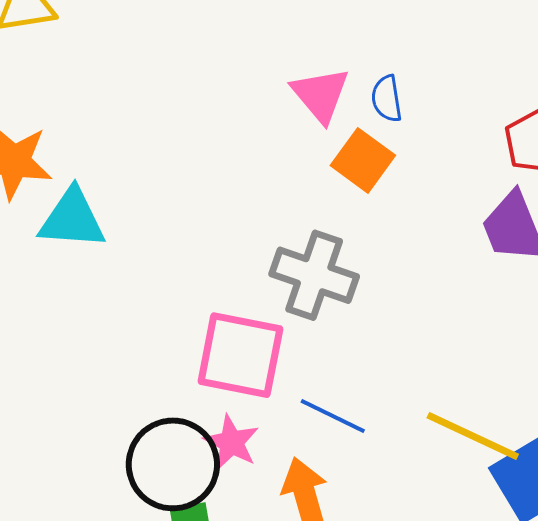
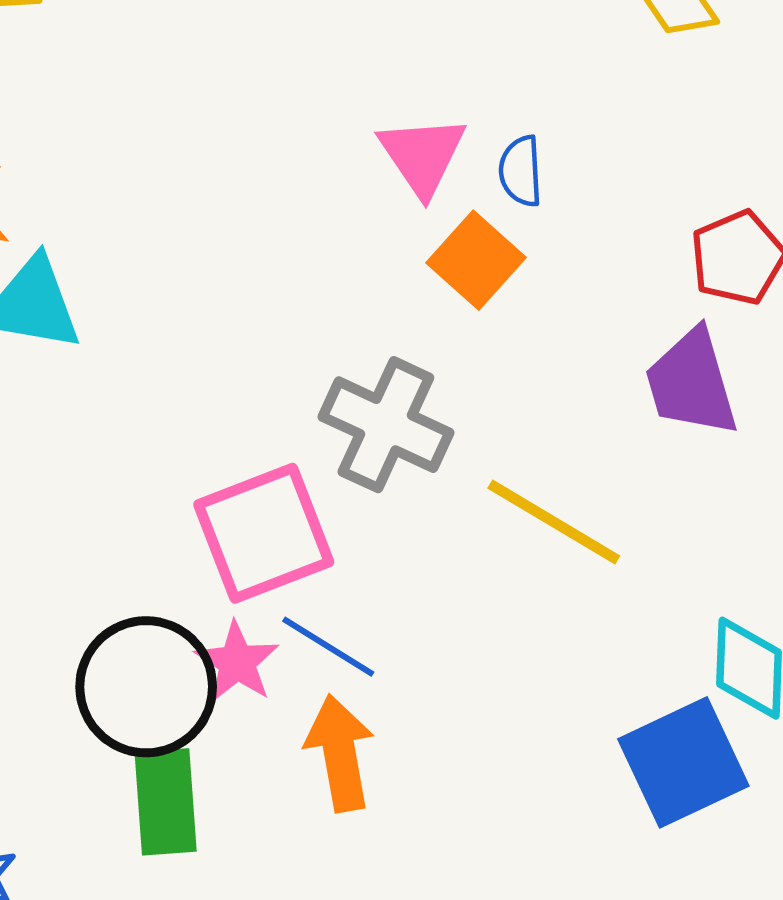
pink square: (240, 355) -> (264, 533), turned -38
blue line: (333, 416) -> (328, 647), moved
yellow line: (473, 436) -> (554, 522), moved

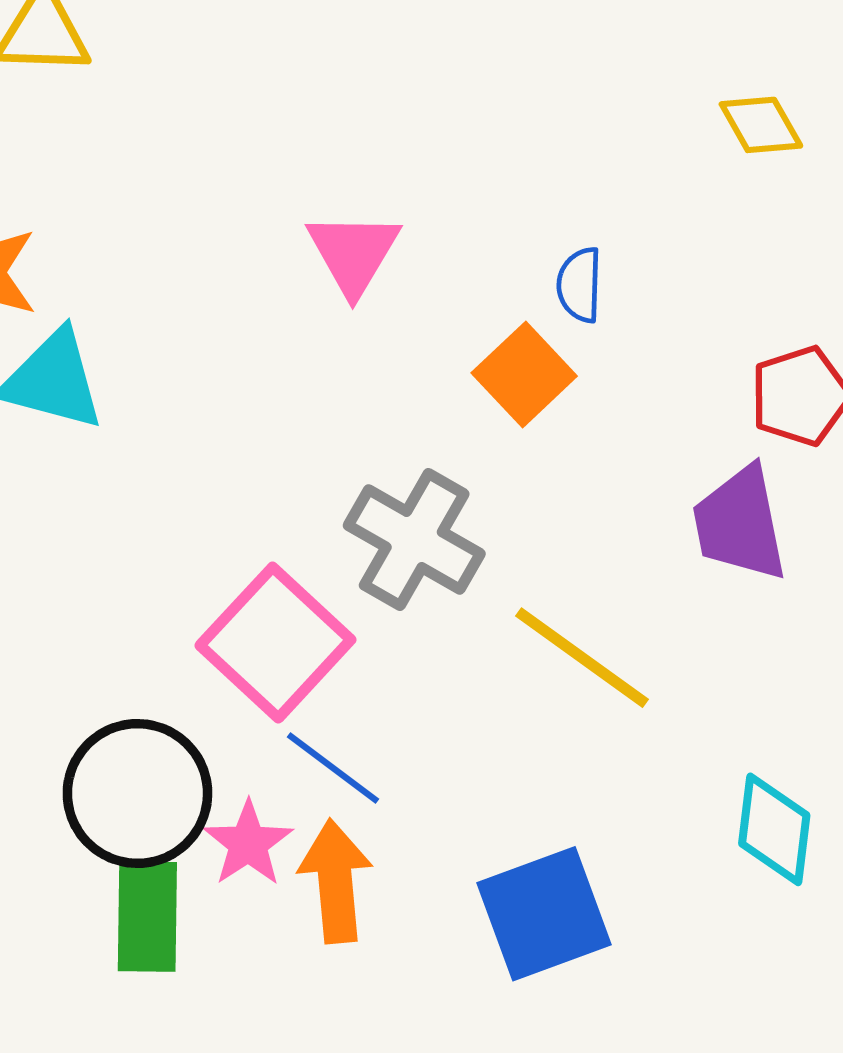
pink triangle: (422, 155) -> (353, 253), moved
pink square: (264, 533) -> (275, 643), turned -31
pink star: (237, 662) -> (248, 843), moved
blue square: (683, 762) -> (544, 914), moved

